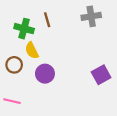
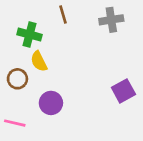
brown line: (47, 20) -> (63, 14), moved
purple circle: (45, 74) -> (51, 103), moved

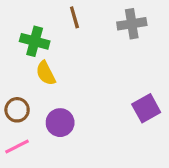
brown circle: (17, 79) -> (17, 110), moved
pink line: (15, 123) -> (17, 146), turned -40

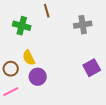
gray cross: (132, 24) -> (83, 25), moved
yellow semicircle: (46, 73) -> (29, 58), moved

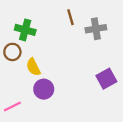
brown line: (47, 11) -> (70, 17), moved
brown circle: (11, 69) -> (12, 52), moved

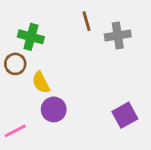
purple square: (106, 79) -> (125, 115), moved

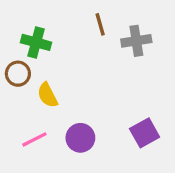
purple circle: (54, 109) -> (80, 138), moved
pink line: (15, 131) -> (34, 139), moved

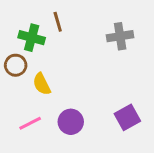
brown line: (100, 24) -> (58, 22), moved

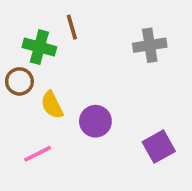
purple circle: (71, 122) -> (95, 121), moved

